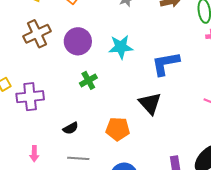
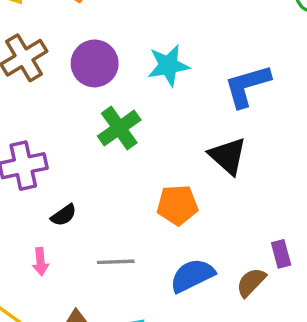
green cross: (88, 80) -> (119, 128), size x1.4
black semicircle: (71, 128) -> (64, 215), moved

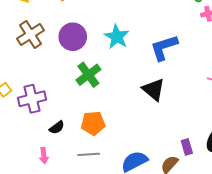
cyan star: (168, 65) -> (117, 37), turned -30
orange pentagon: (177, 205) -> (93, 123), moved

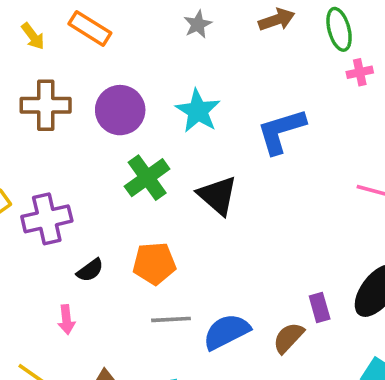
brown cross: (31, 35) -> (46, 105), turned 32
black triangle: (154, 90) -> (218, 195), moved
gray line: (89, 154) -> (171, 319), moved

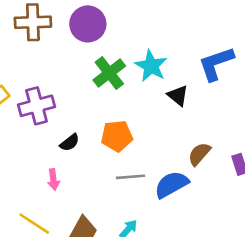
cyan star: (198, 111) -> (151, 66), moved
blue L-shape: (281, 131) -> (216, 64), moved
black triangle: (218, 195) -> (178, 96), moved, size x0.7
brown semicircle: (288, 338) -> (199, 154), moved

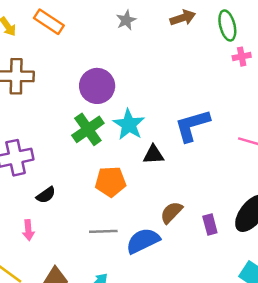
purple circle: (88, 24) -> (97, 86), moved
black triangle: (178, 96) -> (153, 155), turned -45
orange pentagon: (117, 136) -> (111, 182), moved

